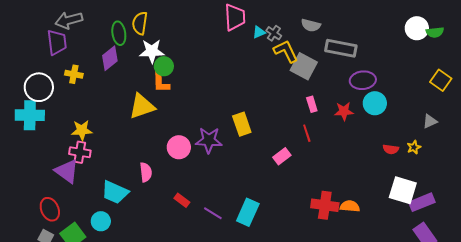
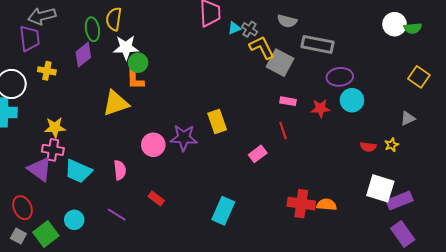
pink rectangle: (312, 104) -> (288, 101), turned -63
cyan trapezoid: (115, 192) -> (78, 171), moved
purple line: (213, 213) -> (117, 215), moved

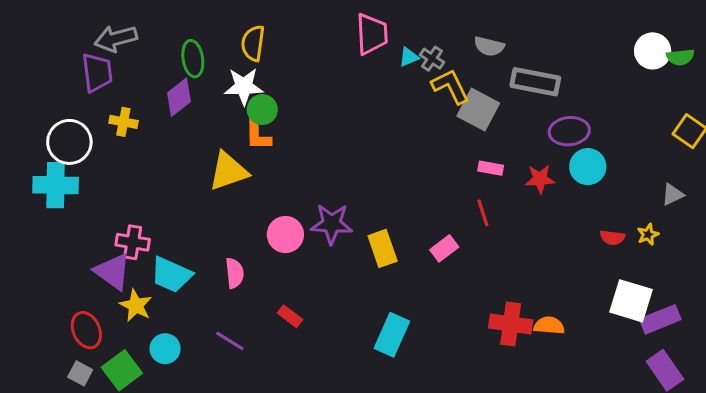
yellow semicircle: (114, 19) -> (253, 43), moved
yellow rectangle: (217, 121) -> (383, 248), moved
yellow star: (55, 128) -> (136, 305), moved, turned 30

